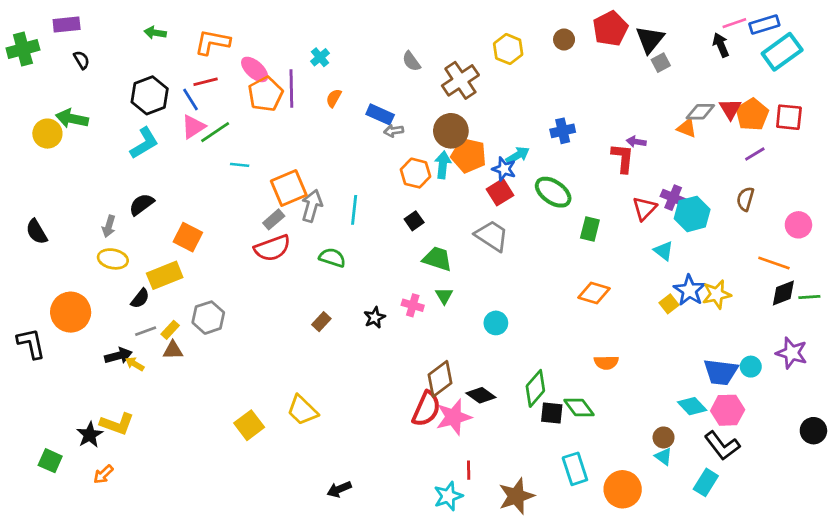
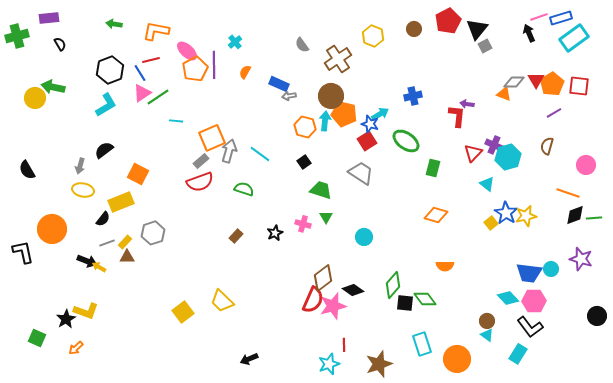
cyan line: (354, 210) -> (260, 154), turned -60
black arrow: (118, 356) -> (87, 261), turned 36

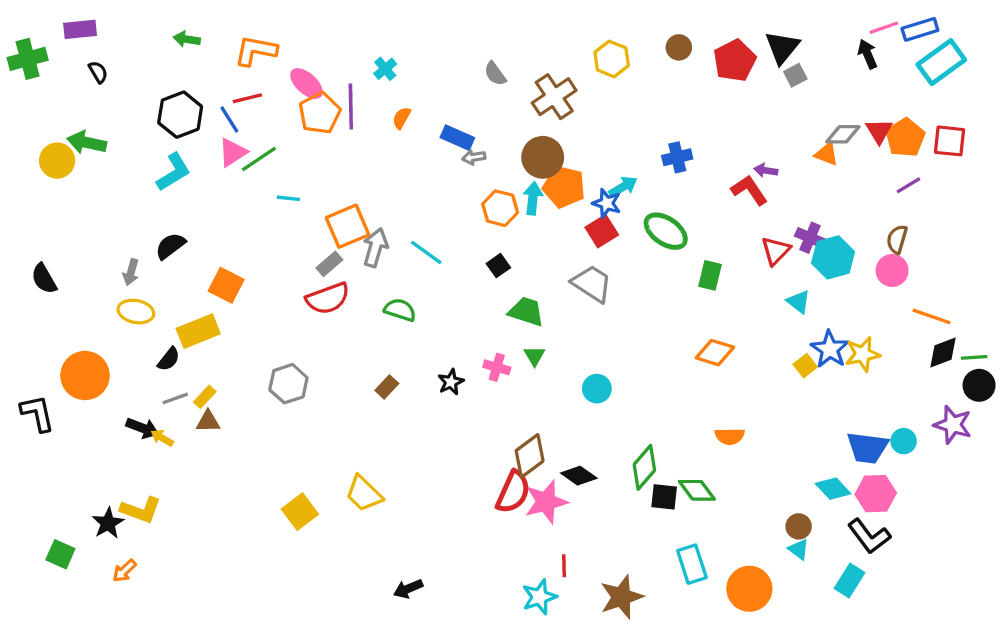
red pentagon: (448, 21) -> (735, 61), moved
red L-shape: (457, 116) -> (749, 190), turned -40
pink circle: (586, 165) -> (892, 270), moved
gray hexagon: (153, 233) -> (288, 384), moved
black circle: (597, 316) -> (979, 385), moved

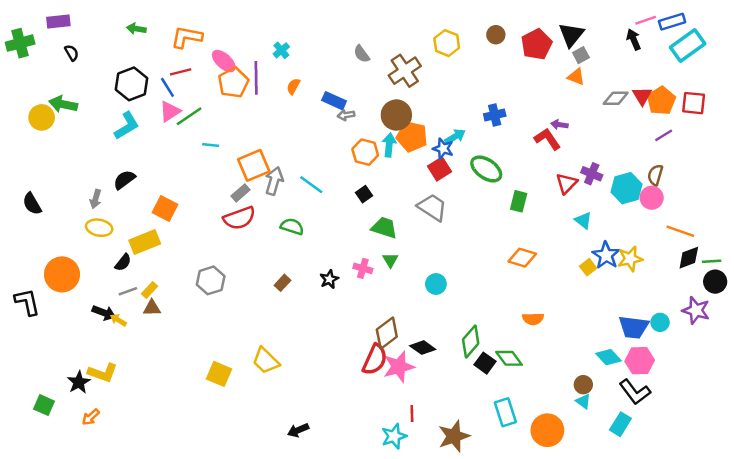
orange triangle: (826, 154) -> (576, 77), moved
cyan hexagon: (833, 257) -> (626, 188), moved
black square: (664, 497) -> (485, 363), turned 30
yellow square: (300, 512) -> (219, 374), turned -30

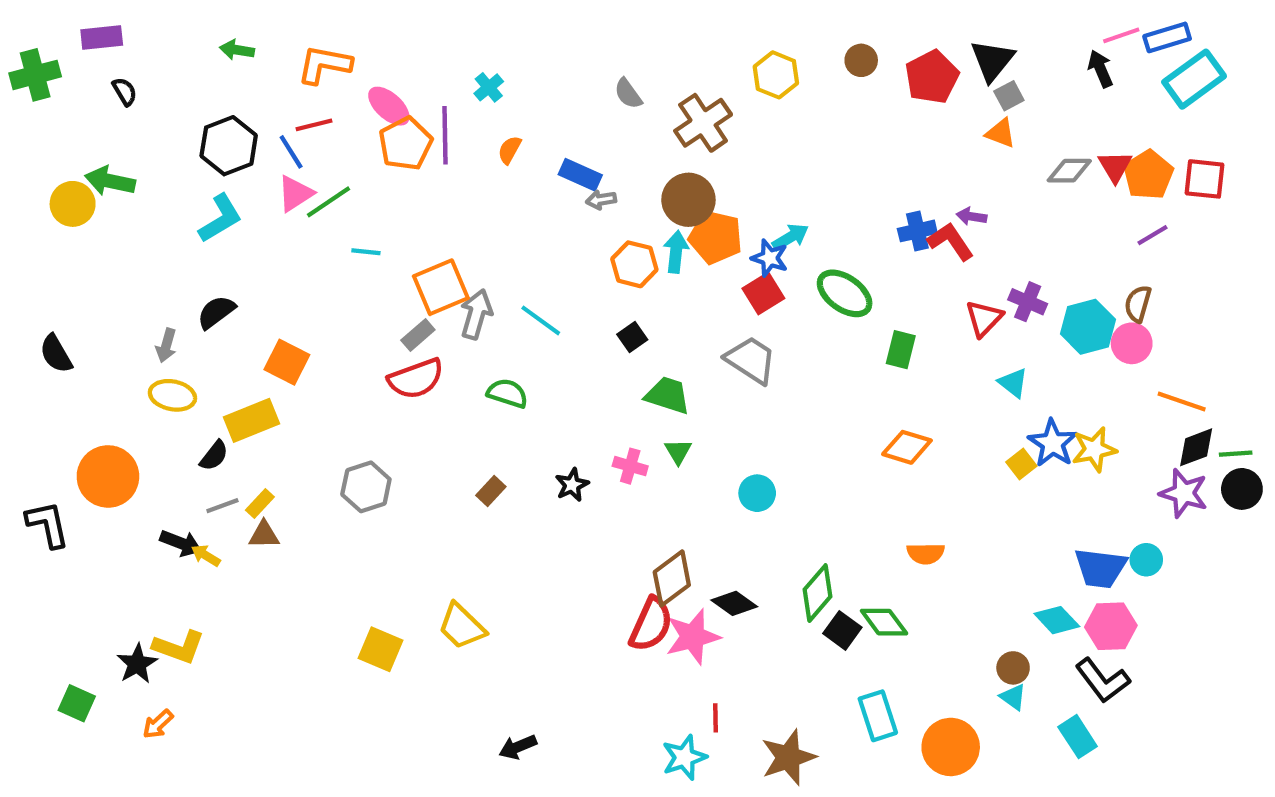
blue cross: (495, 115) -> (917, 231), moved
purple star: (696, 310) -> (1184, 493), moved
cyan rectangle: (620, 424) -> (1078, 737), turned -65

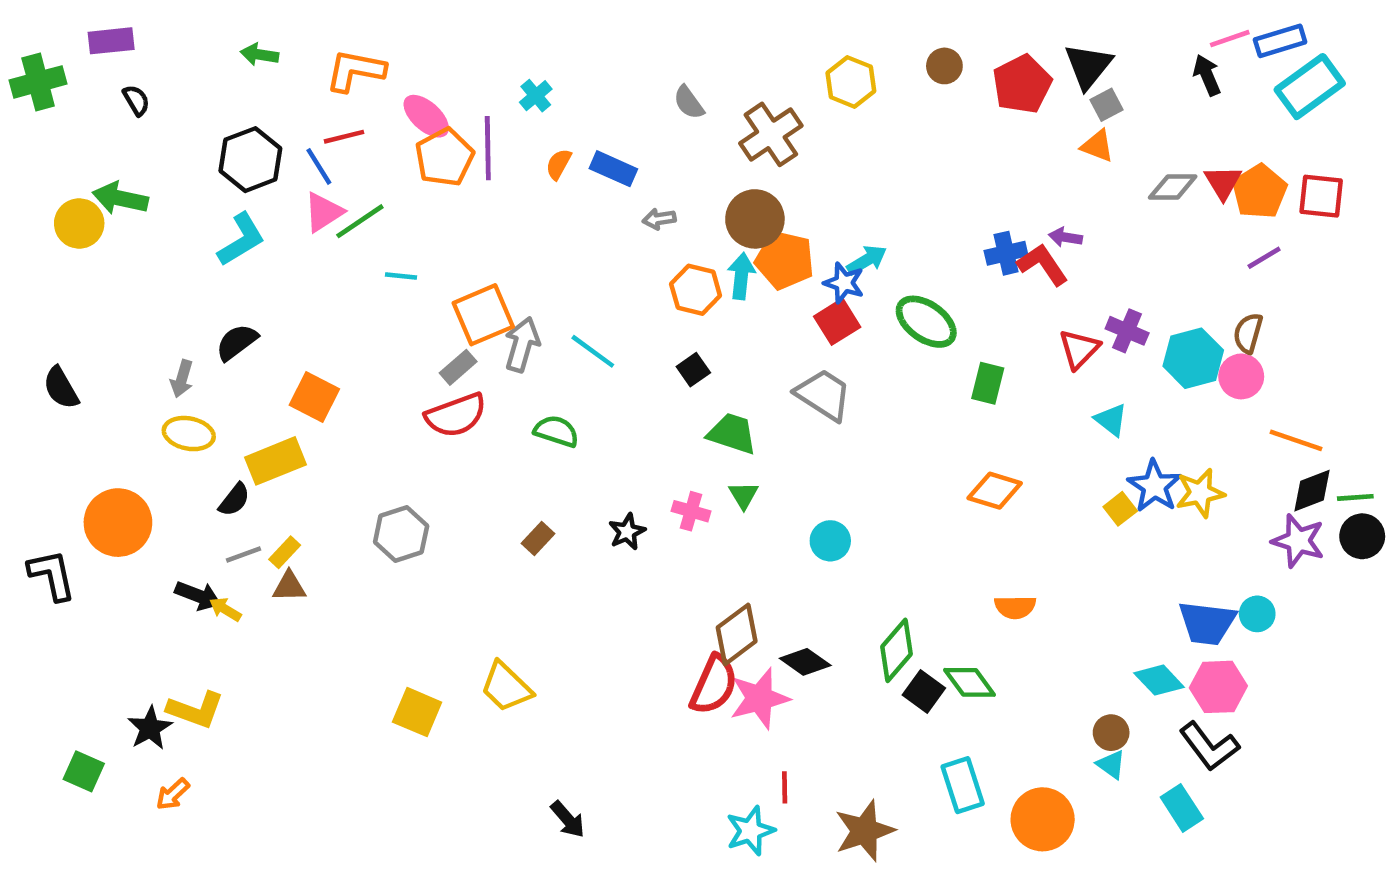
blue rectangle: (580, 175) -> (613, 169), moved
black arrow: (518, 747) -> (568, 819), turned -108

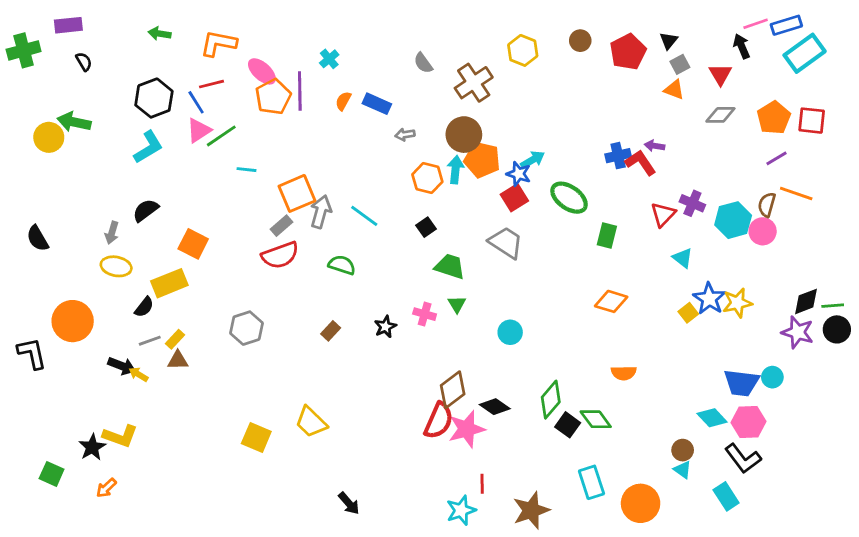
black triangle: (1088, 66) -> (669, 41), size x0.6
red triangle: (1223, 182) -> (720, 74), moved
orange line: (1296, 440) -> (796, 193), moved

